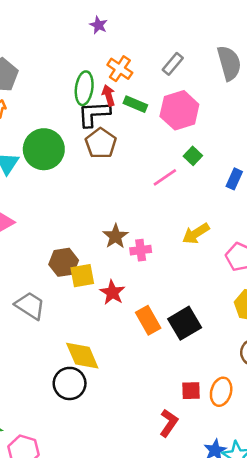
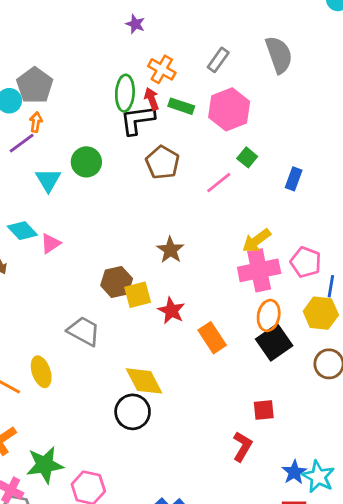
brown pentagon: (101, 143) -> (163, 162), moved
green circle: (44, 149) -> (86, 162), size x0.7
pink cross: (141, 250) -> (259, 270), moved, size x1.8
black square: (185, 323) -> (274, 342), moved
orange ellipse: (221, 392) -> (269, 316), moved

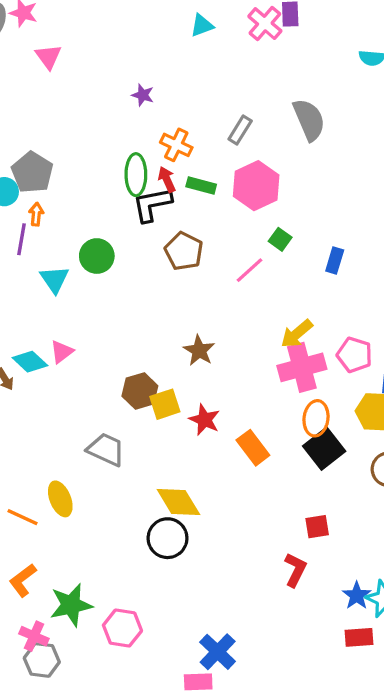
purple line: (22, 143) -> (21, 239), turned -40
cyan diamond: (22, 231) -> (30, 362), moved

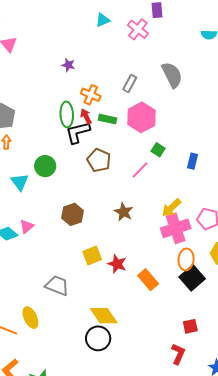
pink cross: (265, 24) -> (138, 29), moved
brown star: (199, 351) -> (124, 212), moved
brown hexagon: (140, 391) -> (73, 214), moved

